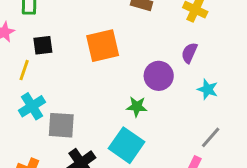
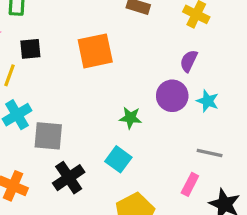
purple circle: (159, 76) -> (172, 96), moved
gray line: (211, 137) -> (210, 153), turned 60
cyan square: (127, 145) -> (118, 159), size x0.7

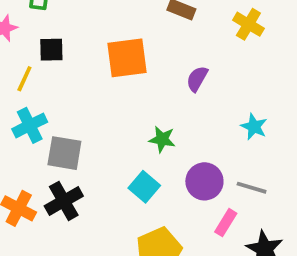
purple semicircle: (189, 61) -> (197, 79), moved
purple circle: (172, 96) -> (204, 181), moved
black cross: (69, 178) -> (64, 201), moved

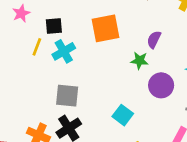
cyan cross: (30, 125) -> (64, 51), moved
green star: (162, 139) -> (140, 61), moved
purple circle: (204, 181) -> (161, 85), moved

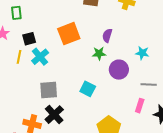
cyan square: (123, 115) -> (88, 89), moved

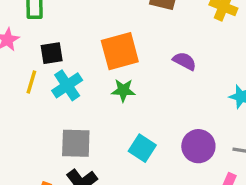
purple semicircle: (107, 36) -> (184, 61), turned 96
green star: (99, 53) -> (123, 90), moved
purple circle: (119, 70) -> (198, 146), moved

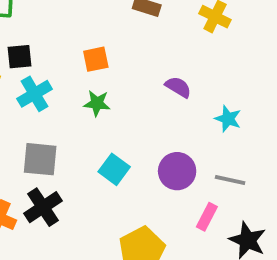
orange square: (120, 51) -> (96, 59), size x0.6
purple semicircle: (184, 61) -> (178, 87), moved

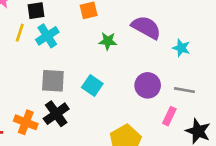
purple semicircle: (178, 87) -> (146, 27), size x1.6
green star: (97, 103) -> (108, 41), moved
cyan square: (114, 169) -> (92, 86), moved

